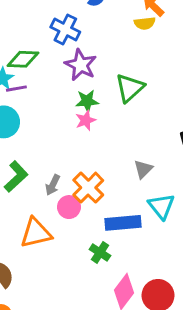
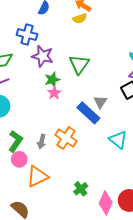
gray triangle: (143, 169) -> (100, 102), moved
pink circle: (69, 207) -> (19, 159), moved
blue rectangle: (123, 223) -> (88, 113), moved, turned 60
green cross: (100, 252) -> (81, 189), moved, turned 32

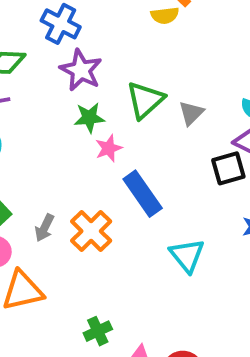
pink star: (54, 93) -> (109, 148), moved
gray triangle: (100, 102) -> (191, 113), moved

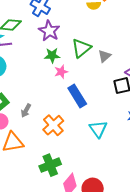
orange cross: (91, 231) -> (53, 125), moved
green cross: (98, 331) -> (50, 165), size x1.5

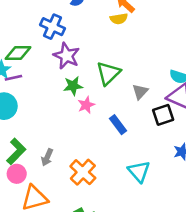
gray triangle: (104, 56) -> (140, 92), moved
blue rectangle: (77, 96) -> (118, 125), moved, size x0.7

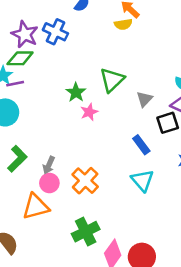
purple star: (67, 56) -> (25, 34), moved
green star: (73, 86) -> (76, 92), turned -30
blue rectangle: (118, 125) -> (141, 145), moved
pink circle: (17, 174) -> (49, 183), moved

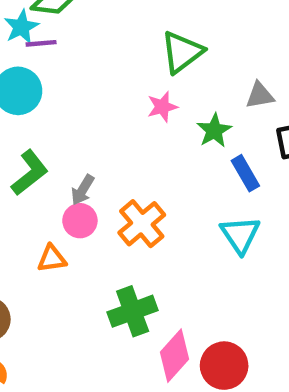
green triangle: (112, 80) -> (182, 52), moved
green star: (76, 92) -> (214, 130), moved
gray triangle: (144, 99) -> (260, 95), turned 30
orange triangle: (36, 207) -> (52, 259), size x0.6

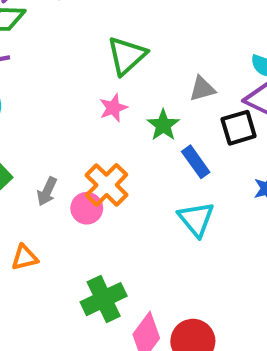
pink circle: (80, 221) -> (87, 208), moved
orange cross: (142, 224) -> (107, 185), moved

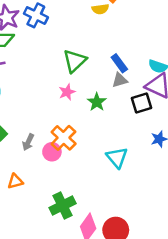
blue rectangle: (196, 162) -> (119, 63), moved

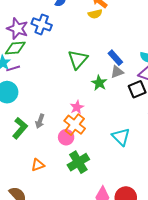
pink star: (67, 92) -> (77, 107), moved
green star: (97, 102) -> (99, 83), moved
gray arrow: (28, 142) -> (40, 121), moved
green cross: (63, 206) -> (78, 162), moved

